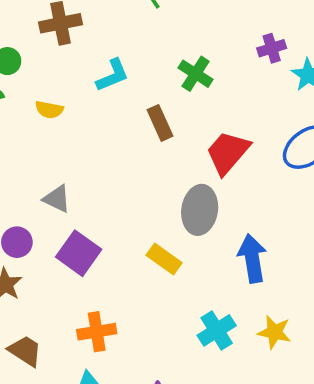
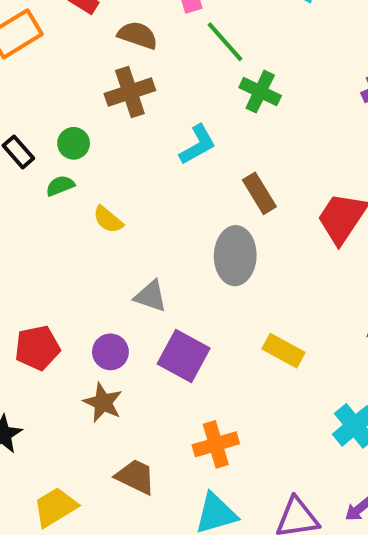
green cross: (196, 74) -> (260, 92), moved
yellow semicircle: (49, 110) -> (108, 220), moved, turned 36
gray ellipse: (200, 210) -> (235, 256), moved

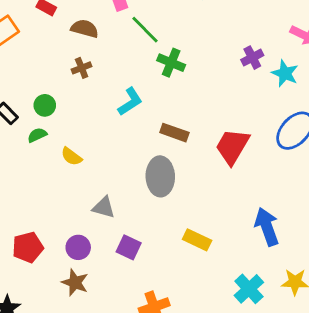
brown cross: (130, 92) -> (82, 68), size x0.6
brown rectangle: (259, 193) -> (174, 133), turned -36
purple square: (184, 356) -> (129, 247), size x0.7

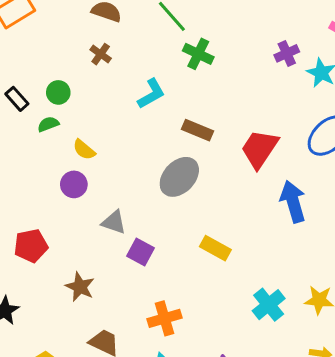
brown cross: (82, 68) -> (101, 54), turned -36
gray ellipse: (160, 176) -> (179, 177), turned 42
gray triangle: (104, 207) -> (114, 222), moved
blue arrow: (267, 227) -> (293, 202), moved
purple circle: (78, 247) -> (74, 184), moved

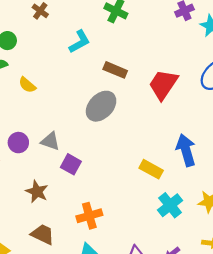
purple circle: (74, 184) -> (18, 143), moved
blue arrow: (293, 202) -> (186, 150), moved
yellow rectangle: (215, 248) -> (151, 169), moved
brown star: (80, 287) -> (37, 192), moved

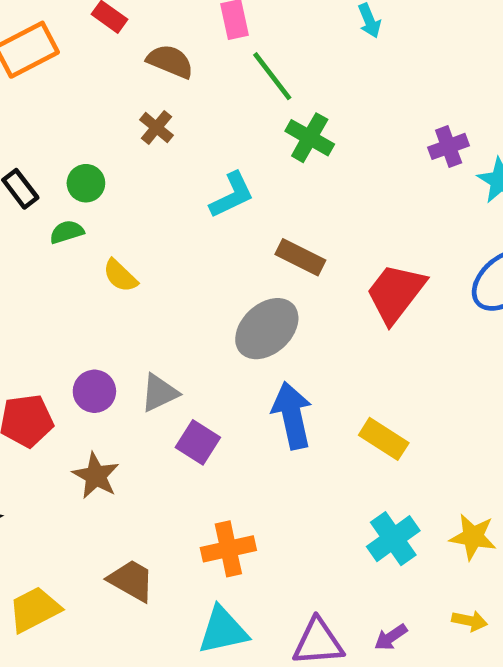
gray triangle: (50, 141) -> (159, 393), turned -48
blue arrow: (186, 150) -> (292, 415), moved
yellow rectangle: (151, 169) -> (384, 439), moved
brown star: (37, 192) -> (96, 476), moved

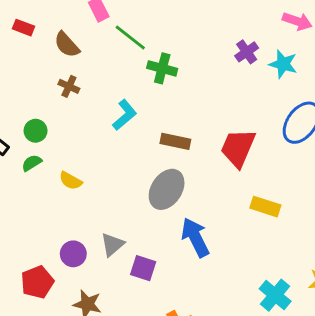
brown semicircle: (170, 61) -> (67, 45), turned -140
yellow rectangle: (384, 439) -> (265, 207), moved

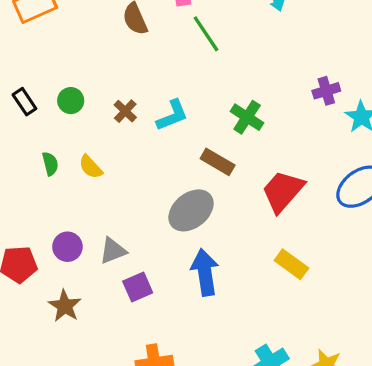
green cross: (162, 68) -> (247, 117), moved
brown cross: (69, 86) -> (125, 111), moved
green semicircle: (32, 163) -> (50, 164), moved, turned 90
purple square: (143, 268) -> (138, 287), turned 30

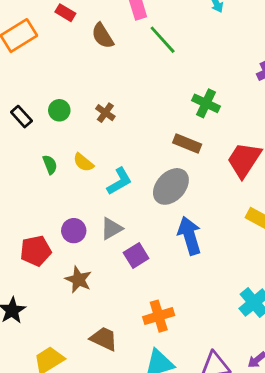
cyan L-shape: (172, 115) -> (119, 181), moved

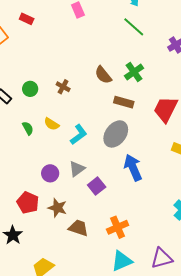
brown semicircle: (103, 36) -> (103, 75), moved
green line: (163, 40) -> (134, 27), moved
green cross: (206, 103) -> (134, 72), turned 36
red pentagon: (36, 251) -> (28, 203), moved, turned -30
brown trapezoid: (104, 339) -> (78, 228), moved

